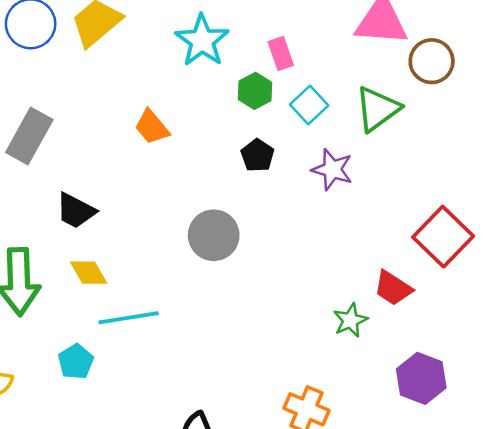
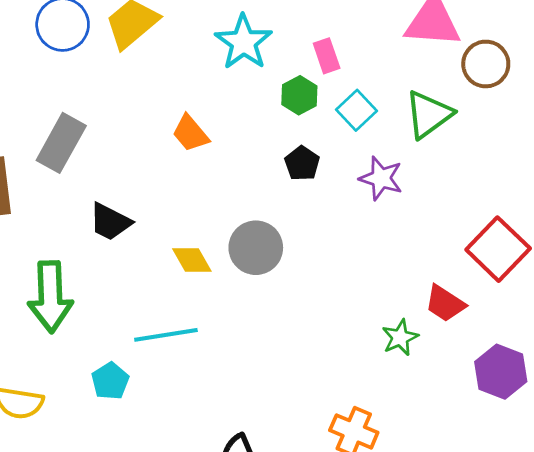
yellow diamond: (89, 273) -> (192, 260), moved
purple hexagon: (421, 378) -> (501, 372), moved

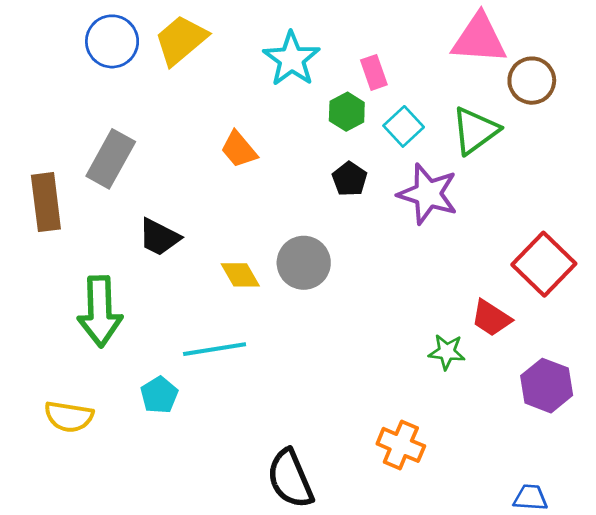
purple star: (381, 178) -> (428, 194), size x1.4
green star: (400, 338) -> (447, 352), turned 30

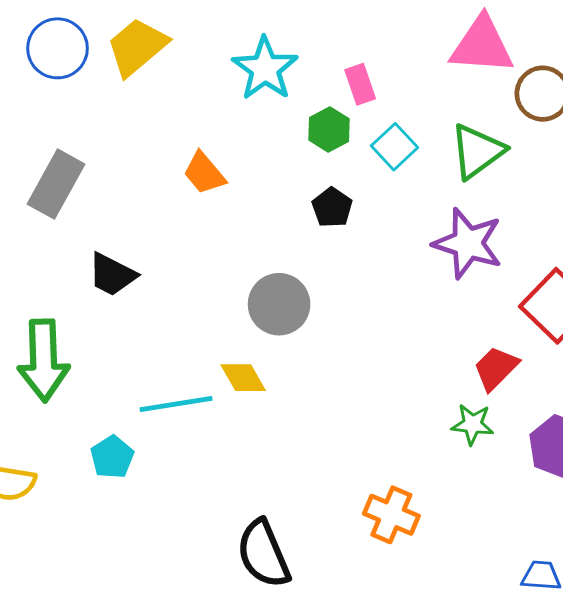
purple star: (428, 194) -> (468, 243), moved
yellow diamond: (240, 275) -> (243, 378), moved
red trapezoid: (491, 318) -> (496, 368), turned 102
green star: (447, 352) -> (472, 424), moved

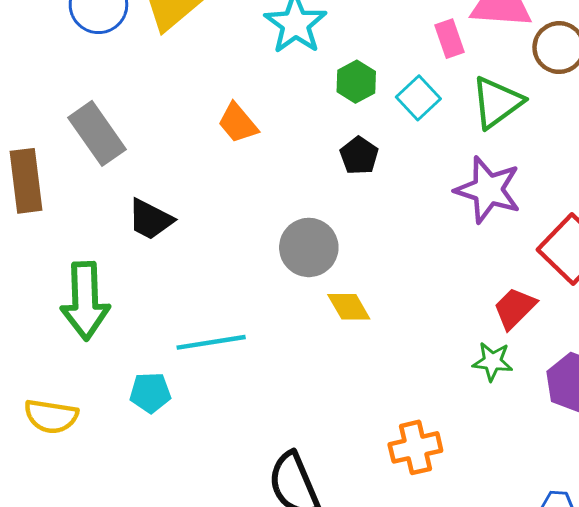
pink rectangle: (360, 84) -> (450, 39), moved
gray rectangle: (56, 184) -> (97, 133), turned -64
yellow diamond: (243, 378) -> (349, 307), moved
cyan pentagon: (112, 457) -> (150, 393), turned 30
orange cross: (391, 515) -> (415, 447), turned -36

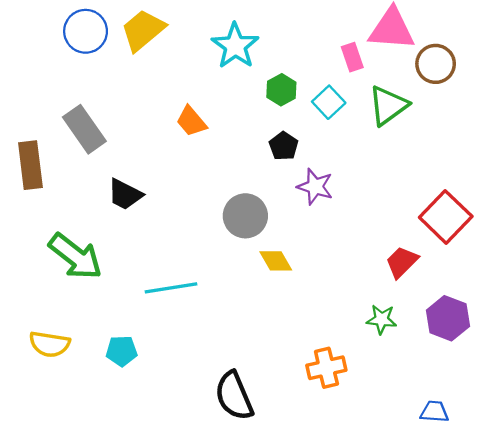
purple star: (488, 190) -> (315, 187), moved, size x0.7
green arrow: (85, 301) -> (75, 256), turned -50
green star: (492, 362) -> (382, 319), moved
cyan pentagon: (150, 393) -> (122, 351), moved

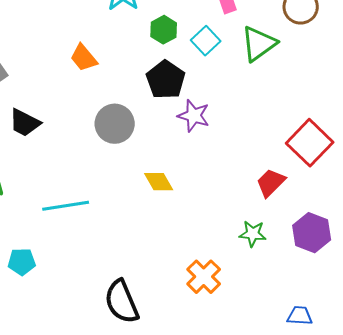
black pentagon: (284, 146) -> (166, 80), size x1.5
gray circle: (245, 216) -> (115, 124), moved
orange cross: (326, 368) -> (204, 277), turned -32

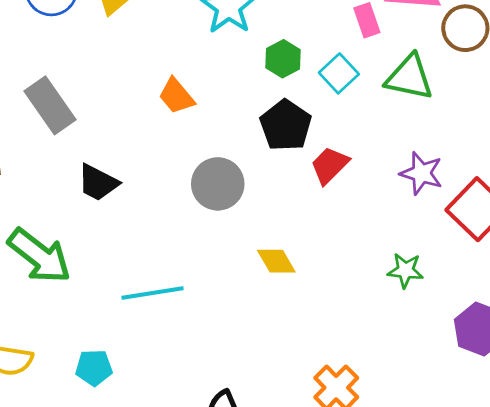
green triangle: (259, 44) -> (409, 77), turned 48
purple star: (194, 116) -> (421, 173), moved
red trapezoid: (271, 183) -> (330, 165), moved
green star: (253, 234) -> (405, 270), moved

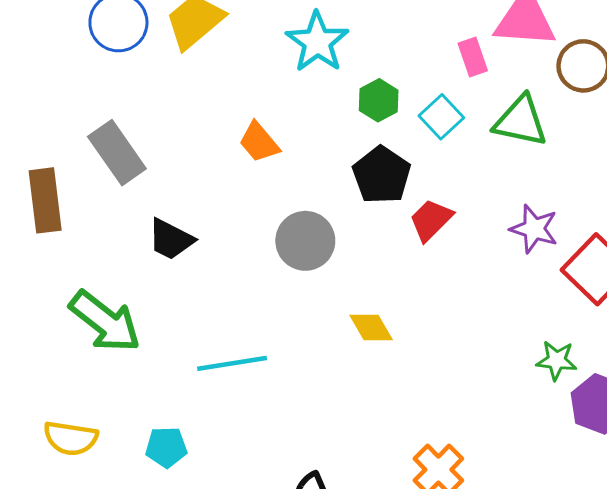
green star: (405, 270) -> (556, 360), moved

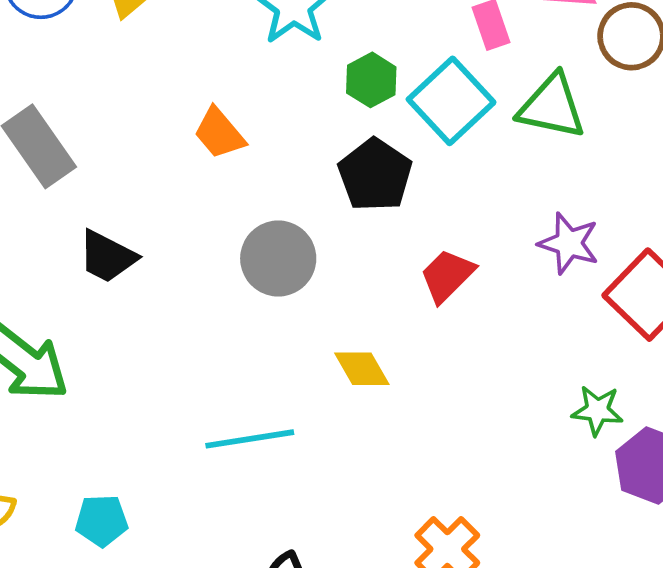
cyan square: (441, 117) -> (451, 101), size x1.5
red trapezoid: (431, 220) -> (447, 276), moved
cyan line: (232, 363) -> (250, 439), moved

